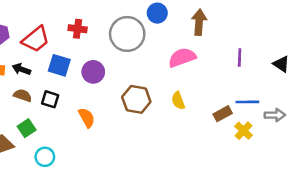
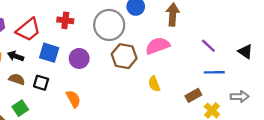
purple line: (240, 58) -> (208, 46), turned -49
brown hexagon: (136, 99) -> (124, 56), moved
blue line: (247, 102) -> (214, 72), moved

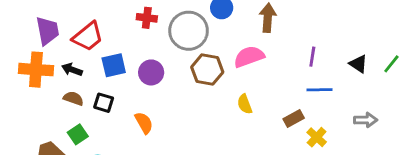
red cross: (65, 20) -> (147, 18), moved
purple line: (208, 46) -> (312, 57), turned 56
blue square: (49, 53) -> (114, 65), turned -30
gray arrow: (240, 97) -> (366, 120), moved

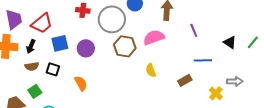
purple line: (312, 57) -> (194, 30), moved, turned -32
black arrow: (72, 70) -> (31, 46), turned -88
brown semicircle: (73, 98) -> (32, 66), turned 152
yellow cross: (317, 137) -> (216, 93), moved

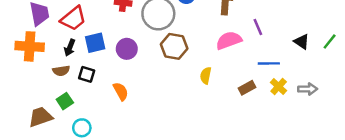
pink semicircle: (154, 37) -> (229, 40), moved
black arrow: (31, 46) -> (70, 48), moved
yellow semicircle: (151, 70) -> (206, 76), turned 32
yellow cross: (216, 93) -> (279, 86), moved

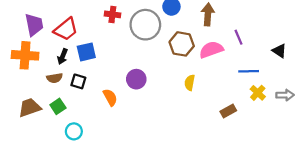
brown hexagon: (174, 46) -> (182, 44), moved
purple circle: (127, 49) -> (136, 79), moved
brown rectangle: (247, 88) -> (228, 111), moved
brown trapezoid: (41, 117) -> (30, 108), moved

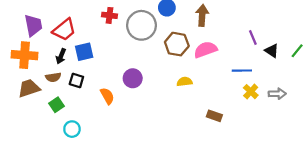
purple line: (238, 37) -> (253, 37), moved
yellow semicircle: (190, 83) -> (185, 82), turned 72
brown trapezoid: (30, 108) -> (29, 88), moved
brown rectangle: (228, 111) -> (214, 116), moved, turned 48

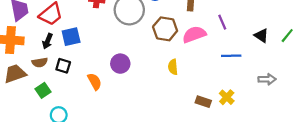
purple line: (253, 37) -> (222, 22), moved
yellow semicircle: (185, 82) -> (173, 67), turned -88
yellow cross: (251, 92) -> (227, 97), moved

